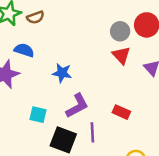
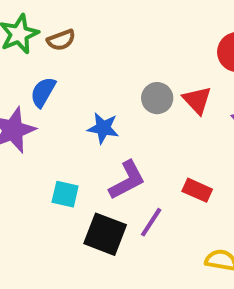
gray circle: (120, 31) -> (157, 98), moved
blue semicircle: (24, 50) -> (43, 92), turned -78
purple line: (92, 132) -> (151, 222), turned 36

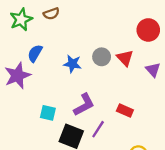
brown semicircle: (61, 40) -> (51, 14), moved
blue star: (103, 128) -> (72, 64), moved

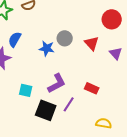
gray circle: (102, 57) -> (65, 38), moved

